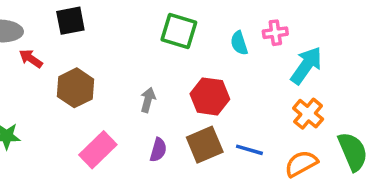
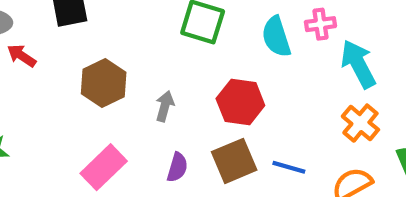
cyan semicircle: (239, 43) -> (276, 37), size x1.4
cyan arrow: (306, 65) -> (358, 64), turned -63
brown hexagon: (76, 88) -> (104, 83), moved

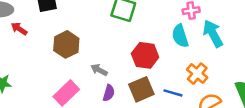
cyan semicircle: (276, 37) -> (180, 36), moved
gray arrow: (165, 106) -> (99, 70), moved, turned -77
orange cross: (360, 123) -> (197, 74), moved

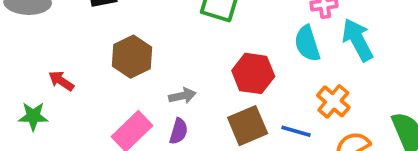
red arrow: (19, 29) -> (61, 81), moved
gray arrow: (99, 70) -> (182, 96), turned 140
purple semicircle: (109, 93) -> (179, 131), moved

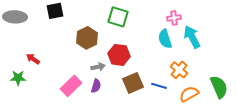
brown hexagon: (132, 57) -> (87, 38), moved
red hexagon: (253, 73) -> (119, 55), moved

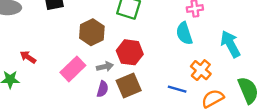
cyan arrow: (192, 37) -> (230, 44), moved
brown square: (133, 83) -> (129, 85), moved
pink rectangle: (71, 86) -> (73, 69), moved

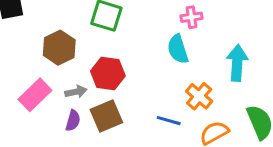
cyan arrow: (230, 44) -> (237, 63), turned 32

